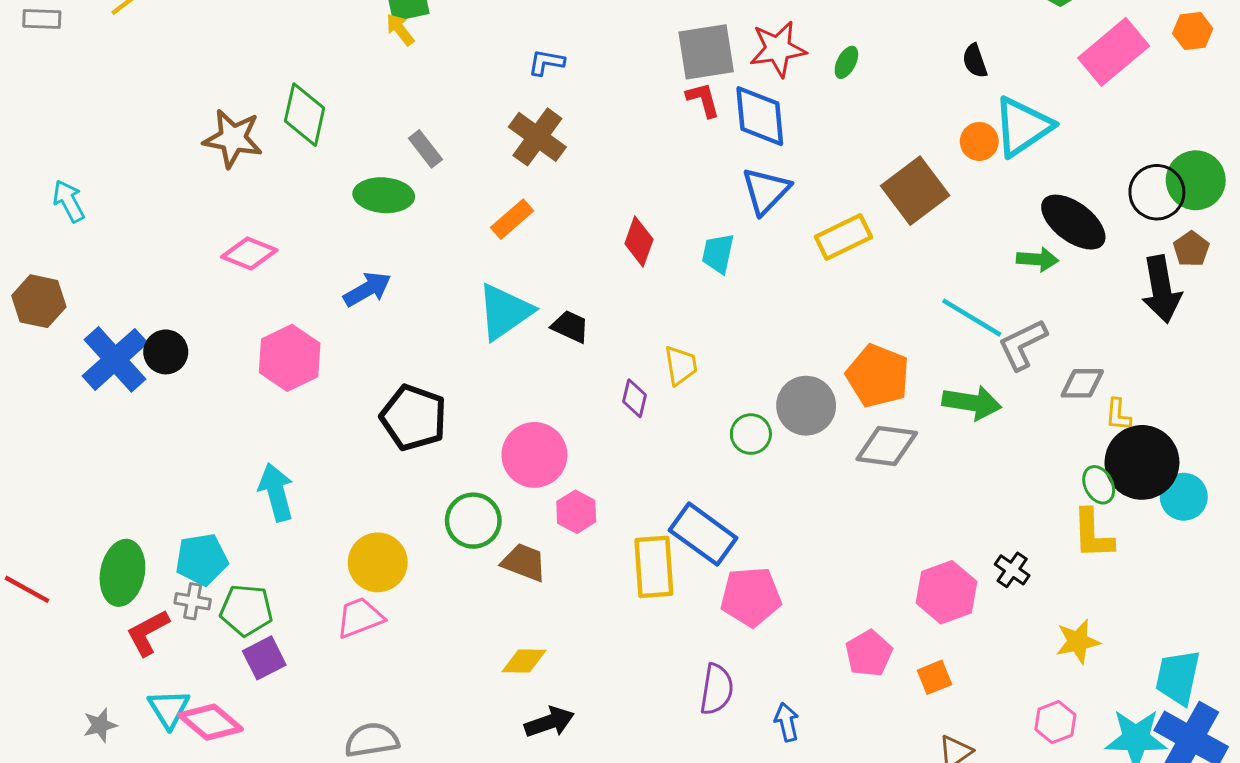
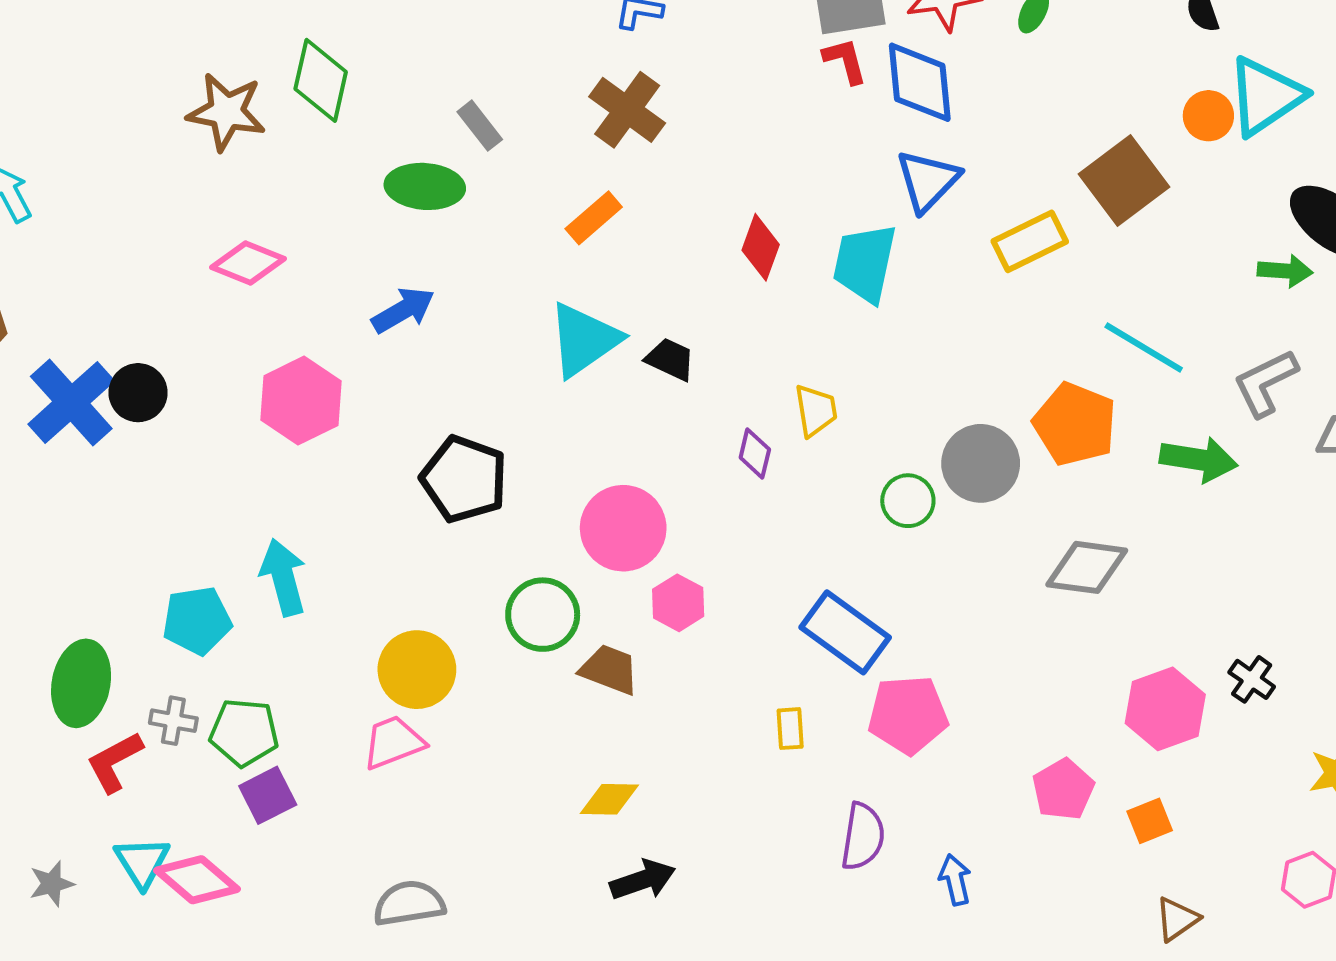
cyan trapezoid: (718, 253) -> (865, 263), size x1.5
cyan line: (972, 318) -> (1144, 347), moved
gray diamond: (887, 446) -> (1087, 567), moved
cyan pentagon: (202, 559) -> (197, 621), moved
yellow rectangle: (654, 567) -> (790, 729), moved, size x0.5

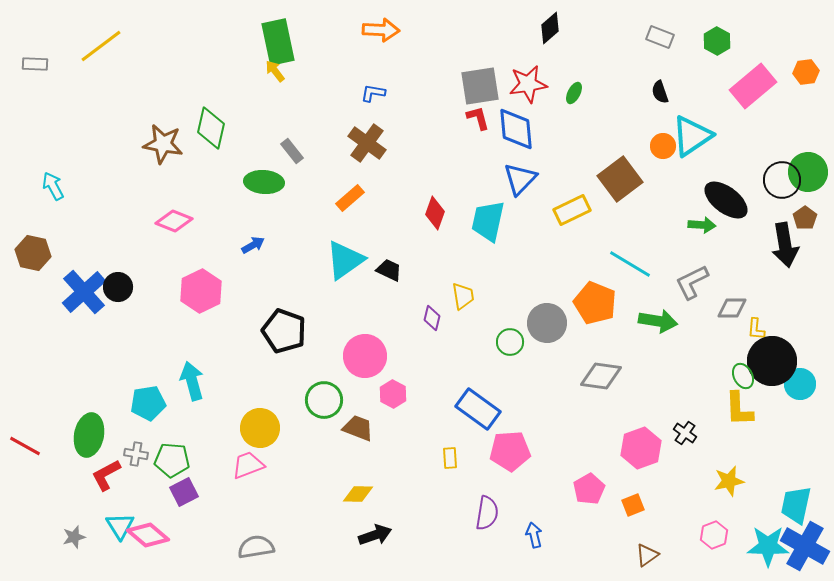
blue arrow: (403, 310) -> (253, 245), size x0.7

